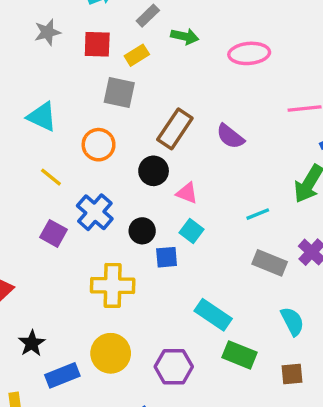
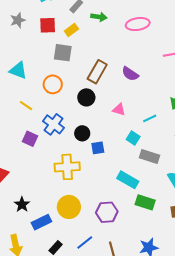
pink triangle: (187, 193) -> (119, 109), moved
cyan square: (191, 231) -> (133, 138), moved
gray rectangle: (270, 263) -> (150, 156), moved

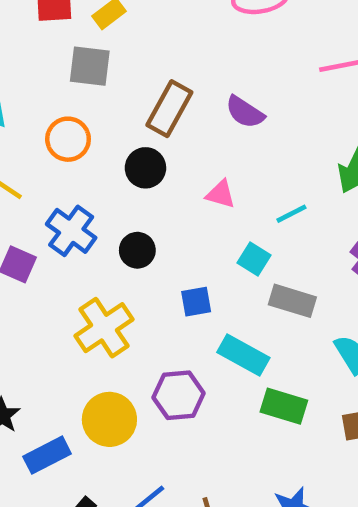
blue square: (98, 148) -> (196, 302), moved
yellow cross: (67, 167) -> (104, 328), turned -30
purple hexagon: (107, 212) -> (179, 395), moved

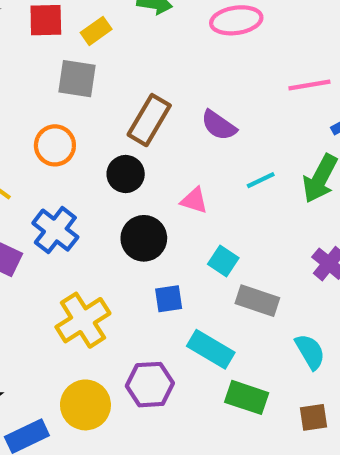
cyan line: (291, 214) -> (261, 180), moved
black circle: (137, 250) -> (144, 238), moved, size x1.4

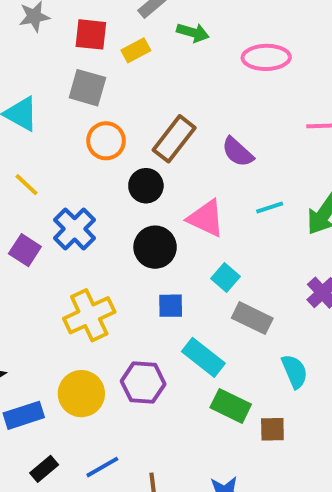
gray square: (77, 79) -> (87, 88), moved
orange circle: (55, 145) -> (106, 141), moved
pink triangle: (194, 200) -> (206, 218), size x1.5
brown square: (313, 417) -> (272, 429), moved

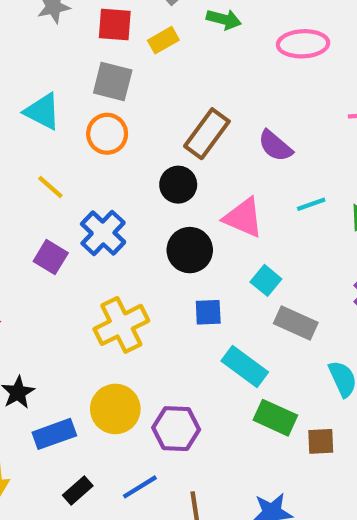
orange circle: (106, 141) -> (107, 134), moved
purple hexagon: (143, 383) -> (176, 429), moved

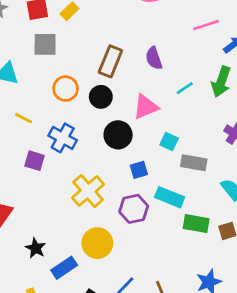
orange circle: (107, 134) -> (65, 89), moved
purple semicircle: (275, 146) -> (154, 58), turned 45
pink triangle: (243, 218) -> (146, 107), turned -32
purple hexagon: (176, 429) -> (134, 209), moved

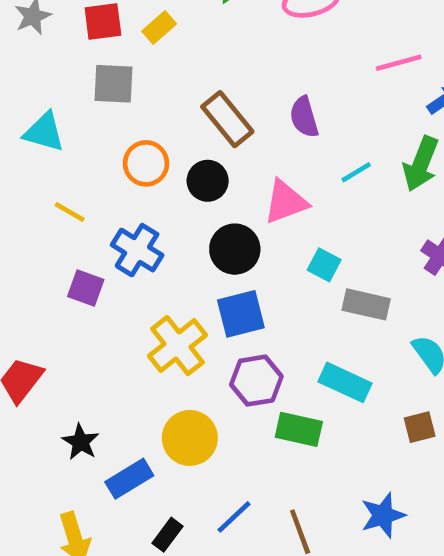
brown rectangle: (110, 61) -> (227, 119), turned -64
blue square: (139, 170) -> (241, 314), moved, size x1.5
cyan rectangle: (170, 197) -> (345, 382), moved
green rectangle: (196, 224) -> (299, 429), moved

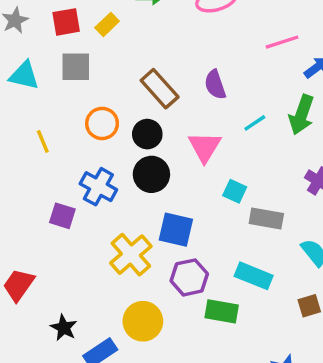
cyan triangle: (44, 132) -> (24, 76), moved
pink triangle: (286, 202) -> (205, 147), turned -36
yellow line: (70, 212) -> (43, 141), moved, turned 40
black circle: (235, 249) -> (151, 174), moved
blue square: (241, 314) -> (176, 230), turned 30

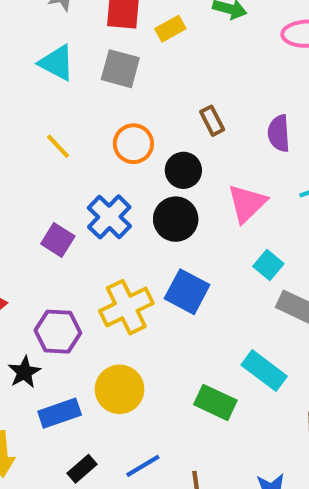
brown rectangle: (160, 89) -> (212, 121), size x0.6
yellow line: (43, 141) -> (58, 146), turned -35
purple hexagon: (189, 277) -> (58, 332), moved

